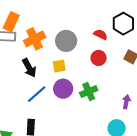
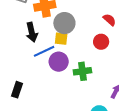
gray circle: (66, 41) -> (64, 23), moved
blue line: (37, 94) -> (44, 51), moved

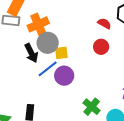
gray circle: (64, 23) -> (48, 43), moved
green cross: (82, 71) -> (92, 107), moved, turned -30

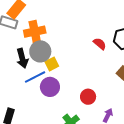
red circle: (101, 47) -> (88, 97), moved
yellow square: (61, 53) -> (52, 64), turned -32

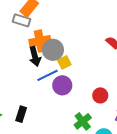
orange cross: (35, 32) -> (40, 41), moved

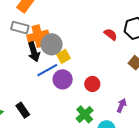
gray rectangle: (21, 20) -> (20, 28), moved
red circle: (100, 95) -> (92, 84), moved
black rectangle: (21, 114) -> (23, 110), turned -49

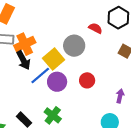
gray circle: (52, 44) -> (74, 46), moved
yellow square: (64, 56) -> (54, 59), size x1.5
green cross: (85, 114) -> (53, 115), moved

